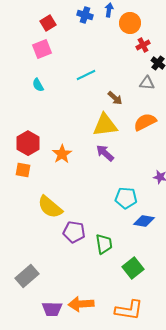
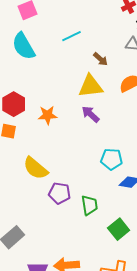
cyan semicircle: (38, 85) -> (24, 46), size x2.0
orange star: (62, 154) -> (48, 115), turned 30

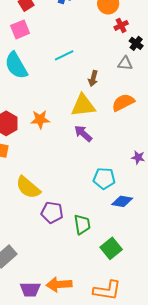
brown arrow: (101, 59) -> (93, 78), turned 63
orange star: (48, 115) -> (40, 119), moved

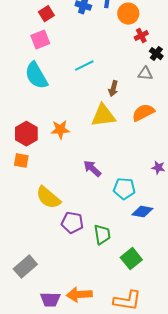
purple arrow: (83, 133) -> (92, 169), moved

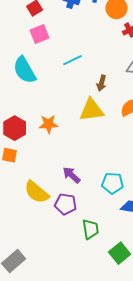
pink square: (40, 40) -> (40, 34), moved
purple arrow: (92, 169) -> (72, 175), moved
purple pentagon: (72, 223) -> (66, 204), moved

